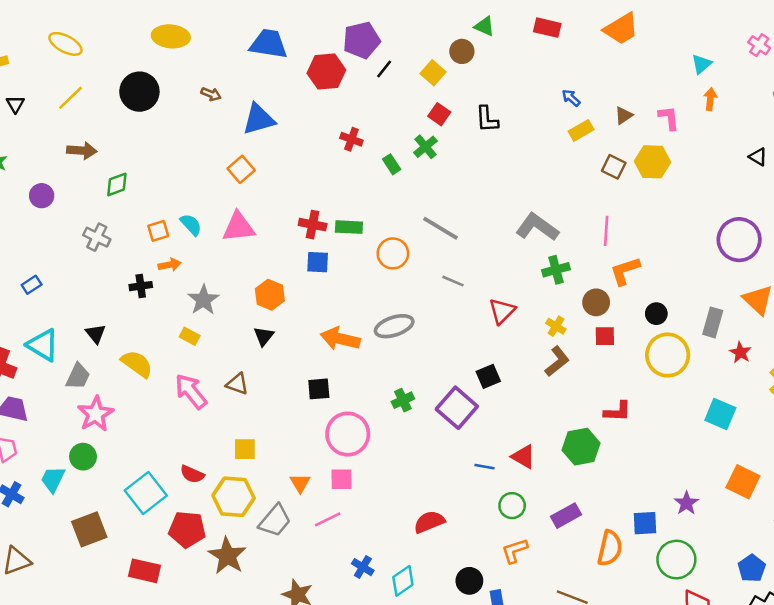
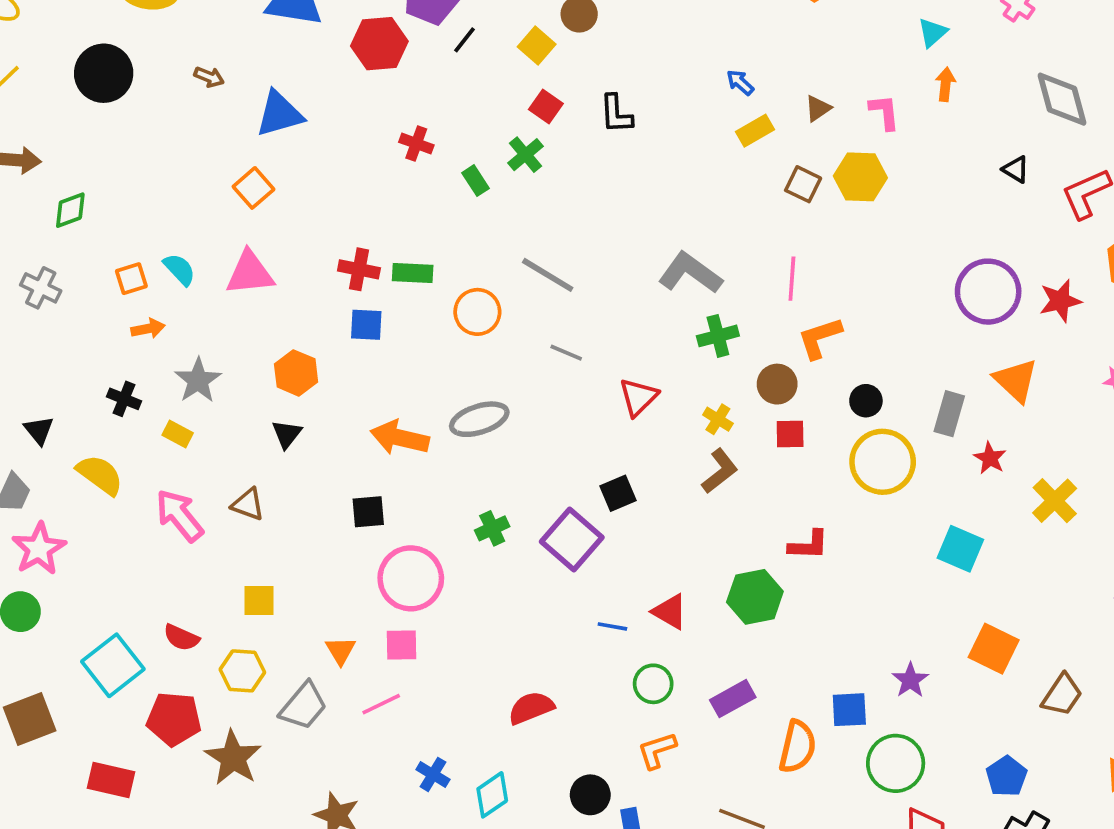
black cross: (141, 286) -> (124, 399), moved, turned 30
yellow hexagon: (234, 497) -> (242, 671), size x0.7

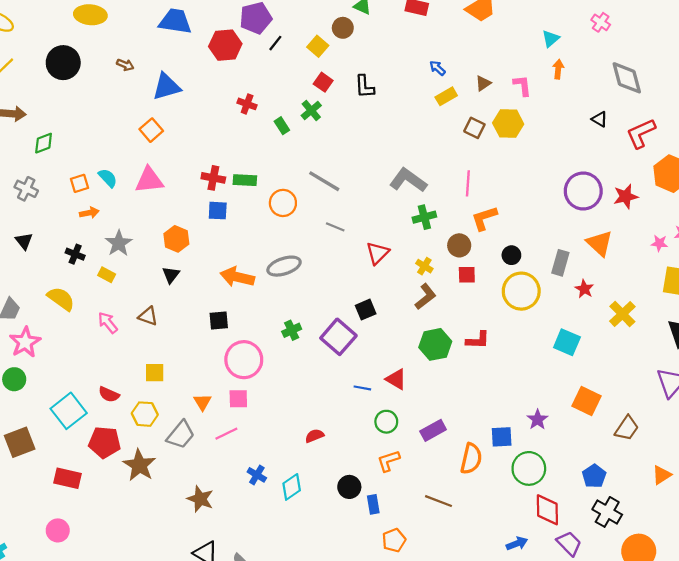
black triangle: (39, 430) -> (24, 241), moved
pink arrow: (179, 515) -> (108, 323), size x0.7
green hexagon: (755, 597) -> (435, 344), moved
red semicircle: (531, 708) -> (314, 436), size x0.7

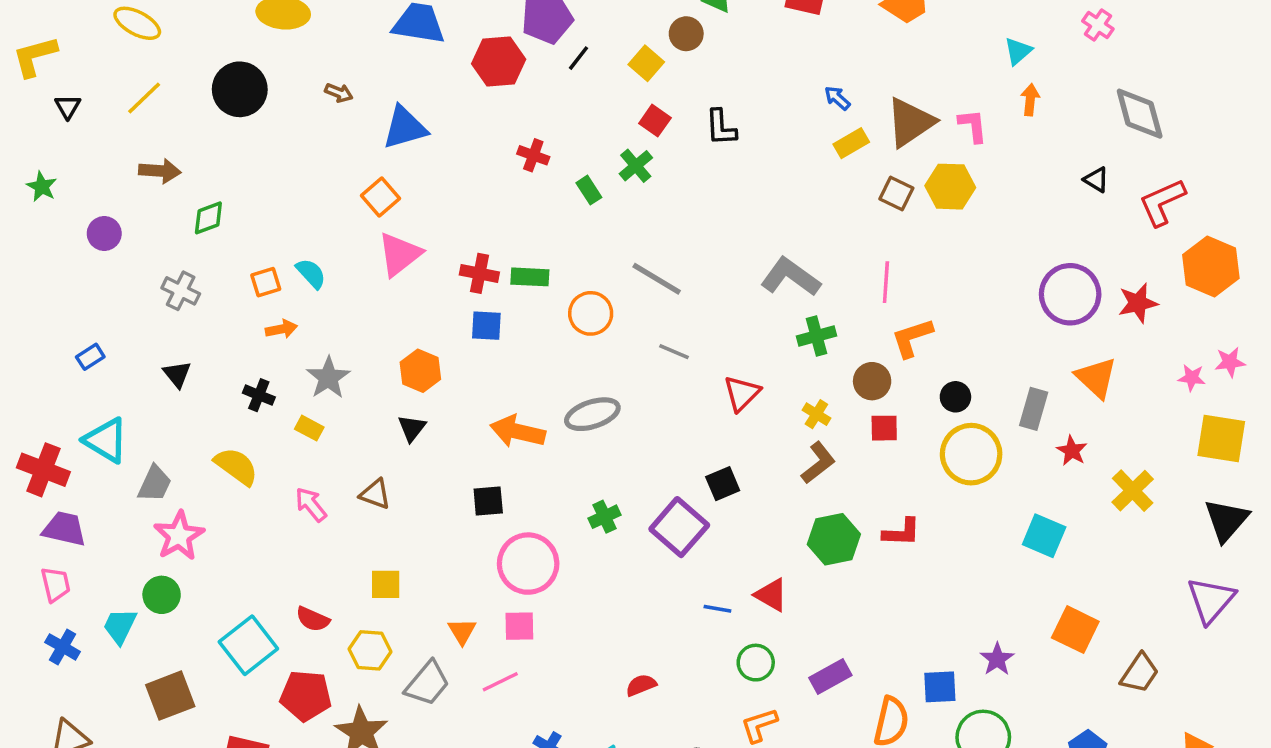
brown triangle: (483, 83) -> (910, 122), size x2.0
pink triangle: (149, 180) -> (400, 254), moved, turned -32

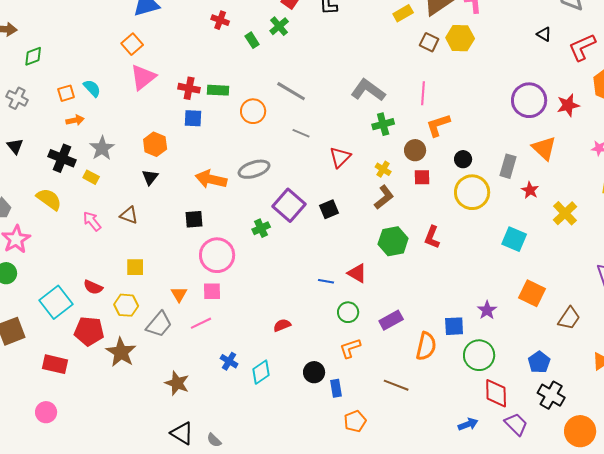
black cross: (259, 395) -> (62, 158), size x1.5
purple square: (679, 527) -> (289, 205), moved
red L-shape: (902, 532) -> (432, 237), turned 110

